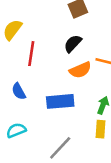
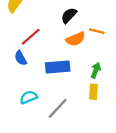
red line: (31, 54) -> (31, 37), moved, turned 40
cyan semicircle: (16, 130) -> (28, 97), moved

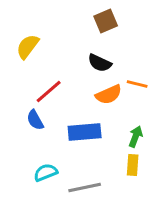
black semicircle: (69, 15) -> (100, 63), turned -108
gray line: (58, 108) -> (85, 188), turned 35

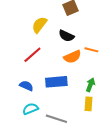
yellow semicircle: (28, 46) -> (39, 25), moved
blue semicircle: (35, 120) -> (26, 86), moved, turned 144
gray line: (85, 188) -> (56, 119), turned 30

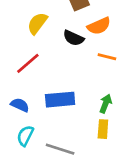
orange semicircle: (72, 57) -> (99, 26), moved
cyan semicircle: (30, 109) -> (25, 136), turned -42

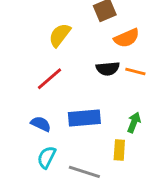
black semicircle: (73, 38) -> (108, 69), moved, turned -30
yellow rectangle: (103, 129) -> (119, 150), moved

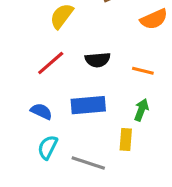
orange semicircle: (127, 38) -> (154, 19), moved
black semicircle: (108, 69) -> (98, 60), moved
orange line: (135, 71) -> (143, 71), moved

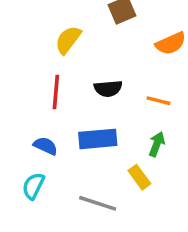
red line: (51, 63) -> (56, 92), turned -44
yellow rectangle: (126, 140) -> (139, 177), turned -40
cyan semicircle: (48, 147) -> (33, 186), moved

